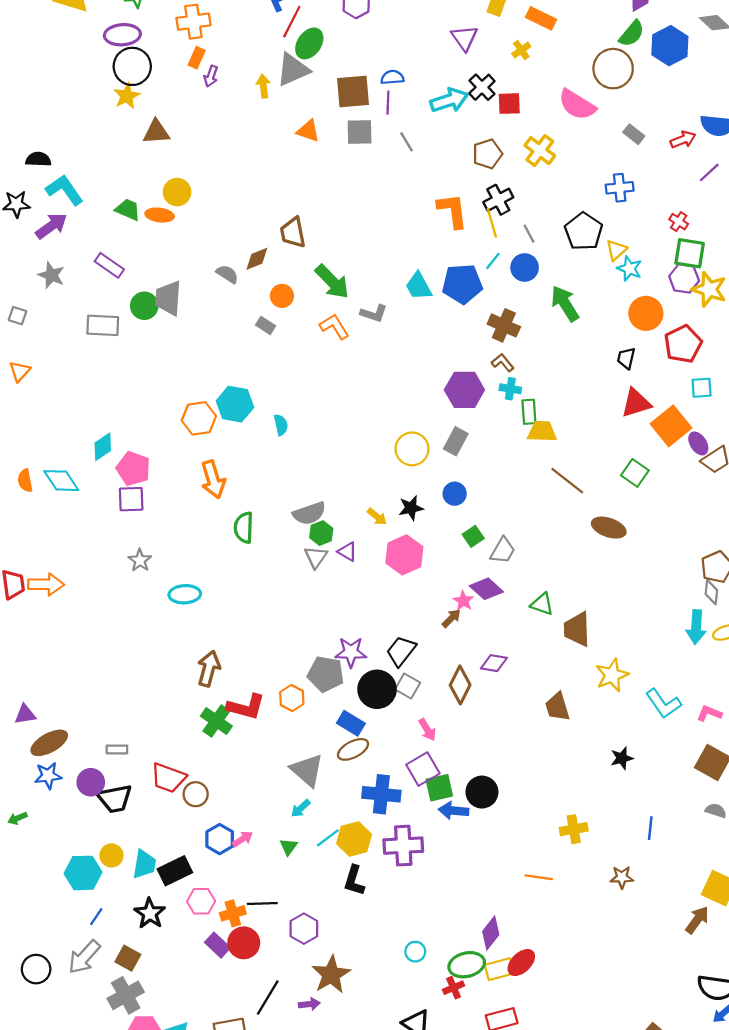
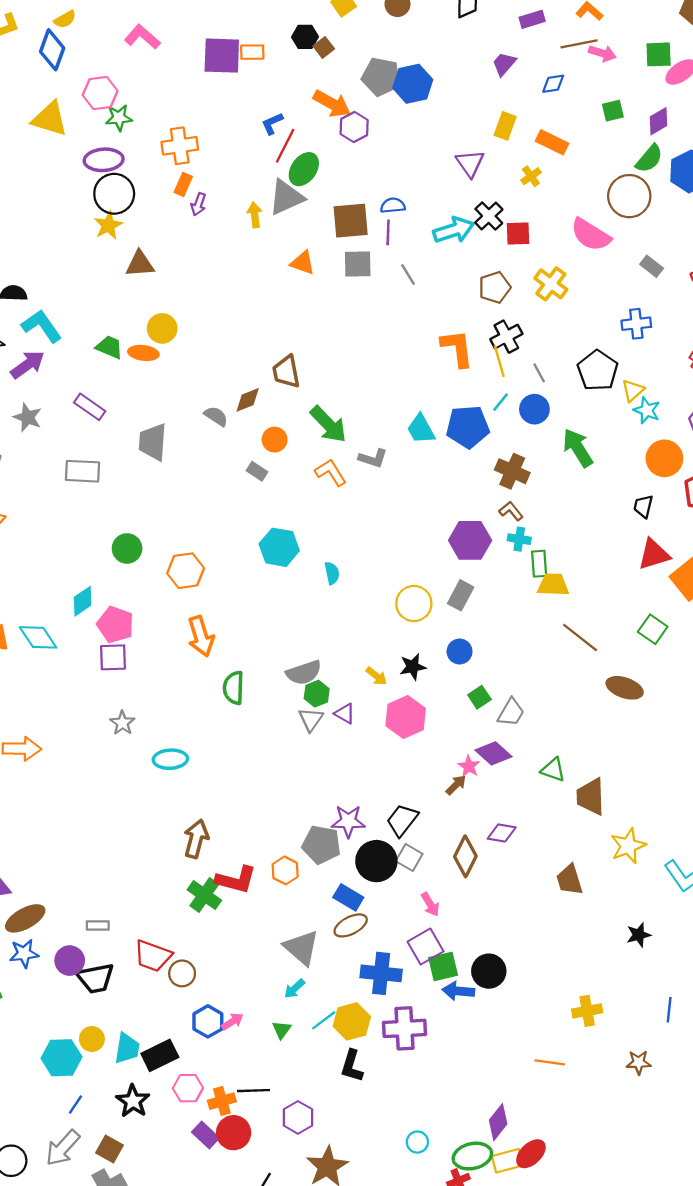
green circle: (144, 306) -> (127, 548), moved
cyan hexagon: (235, 404) -> (279, 547), moved
cyan semicircle: (281, 425) -> (332, 573), moved

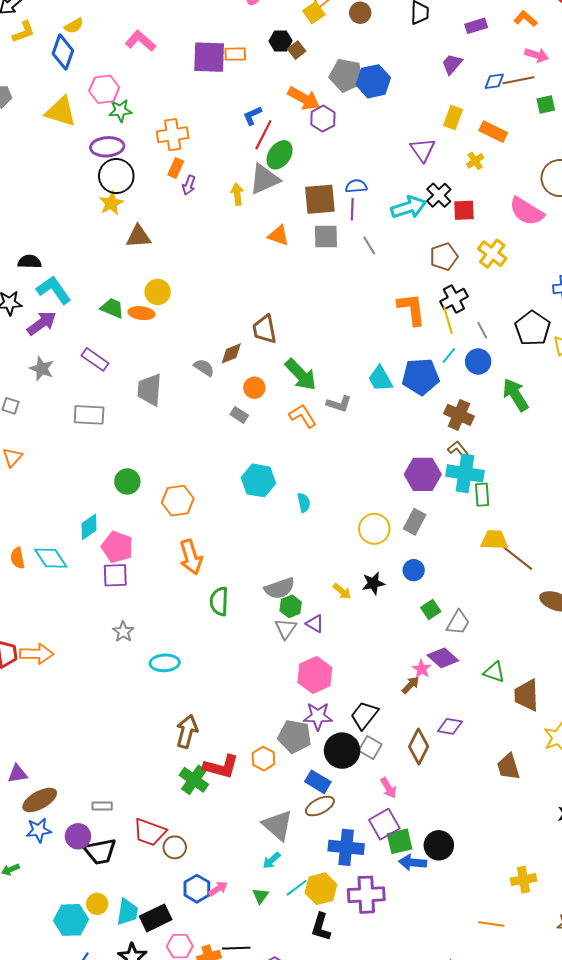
brown line: (579, 44) -> (518, 80), moved
cyan cross: (519, 539) -> (465, 473), size x1.8
yellow trapezoid: (553, 585) -> (494, 540), moved
pink hexagon: (406, 717) -> (315, 675), moved

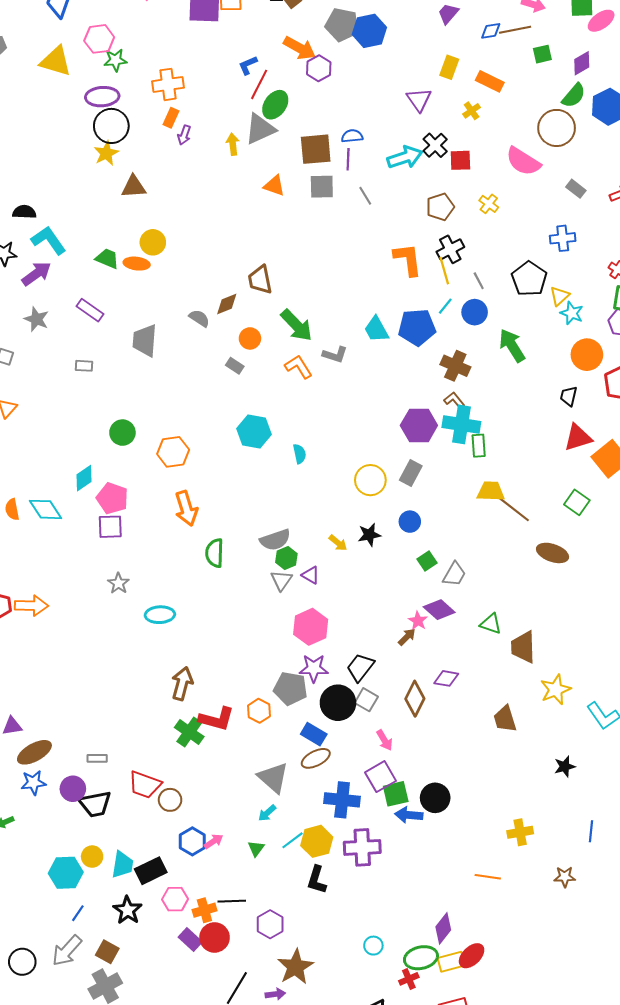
yellow cross: (492, 254) -> (489, 204), size x0.7
gray rectangle: (89, 415) -> (84, 366), size x0.6

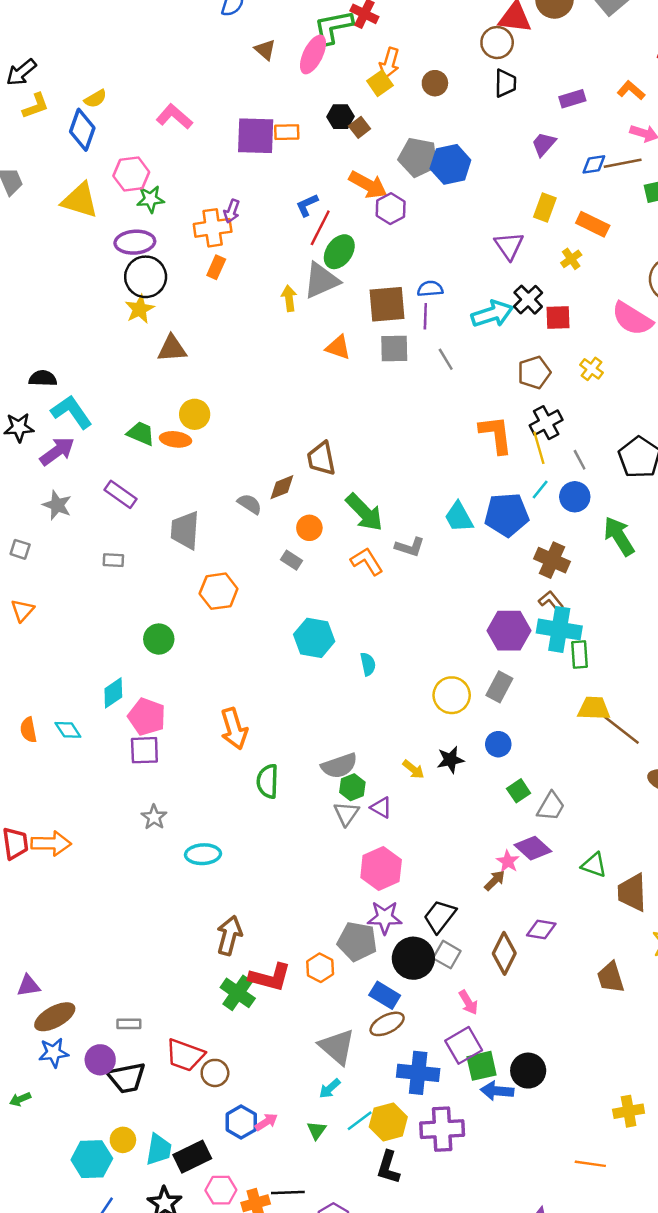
purple arrow: (184, 135) -> (232, 211), moved
orange hexagon: (173, 452) -> (219, 591), moved
cyan diamond: (46, 509) -> (68, 730), size x0.7

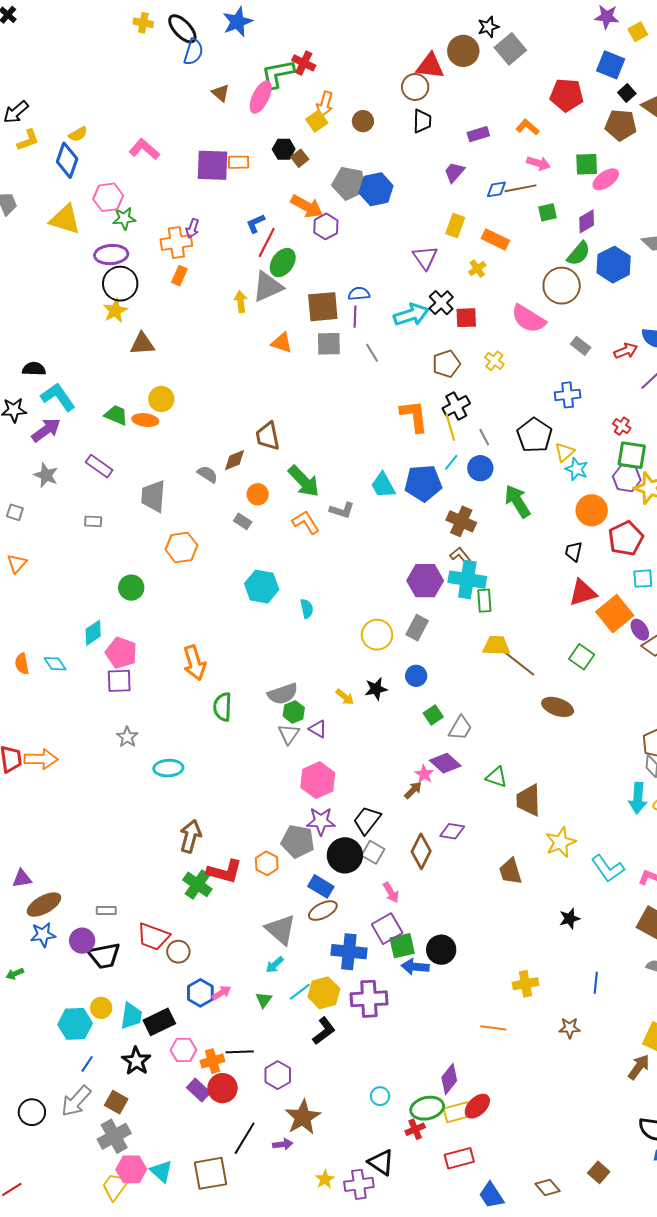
black L-shape: (388, 1167) -> (324, 1031), turned -144

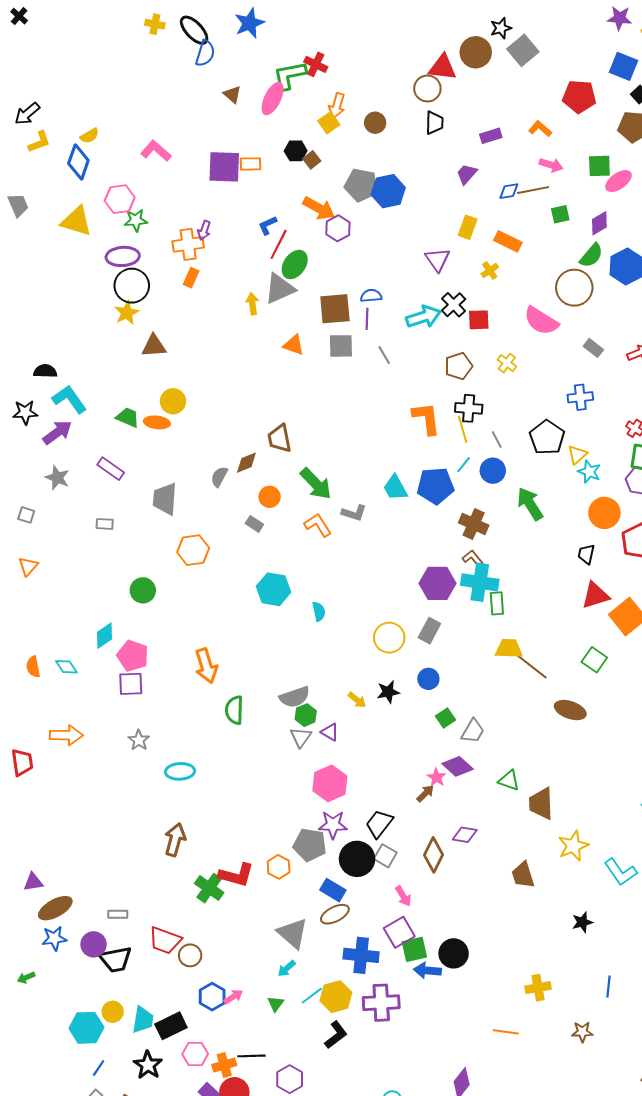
black cross: (456, 406) -> (469, 408), turned 32
gray semicircle: (207, 474) -> (219, 477), turned -95
orange arrow: (41, 759) -> (66, 735), moved
brown arrow: (190, 836) -> (175, 840), moved

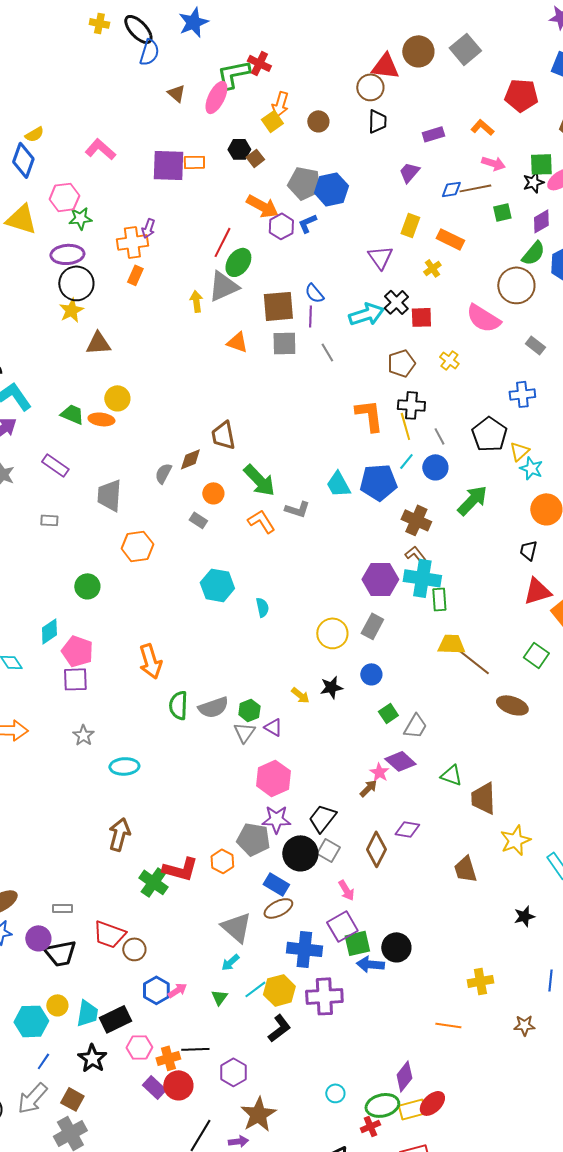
black star: (501, 28) -> (533, 182), moved
blue L-shape: (268, 225) -> (307, 223), moved
blue semicircle: (371, 296) -> (314, 293), turned -125
green arrow: (530, 504) -> (472, 500), turned 76
gray semicircle: (295, 697) -> (213, 707), moved

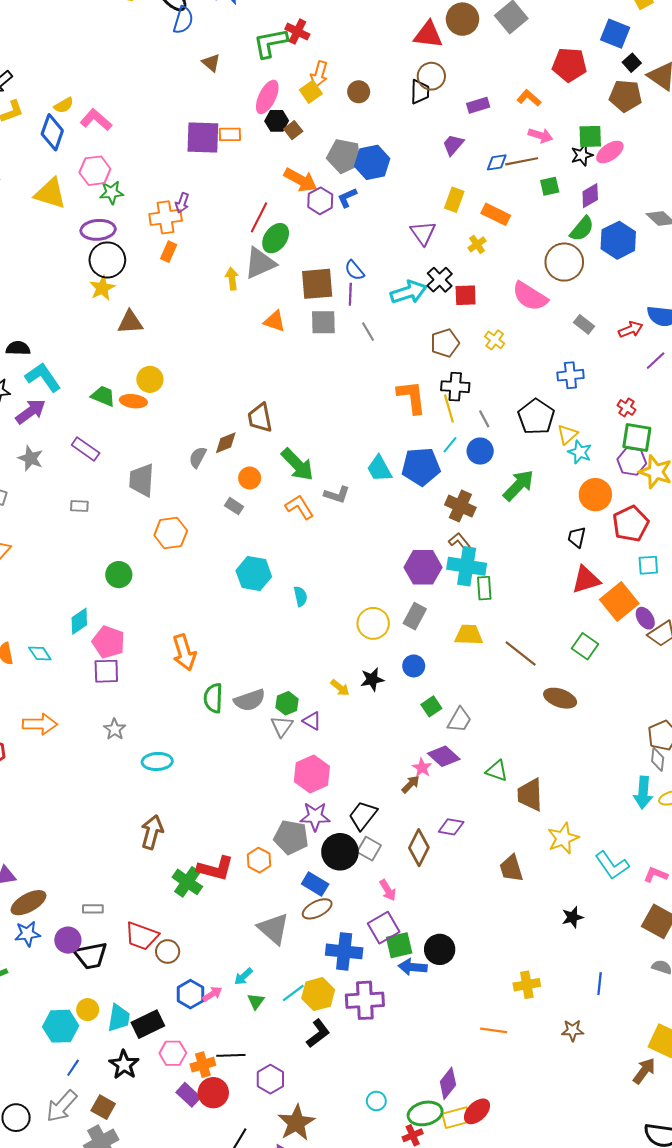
brown circle: (370, 87) -> (431, 76), moved
pink ellipse: (216, 97) -> (267, 97), moved
pink L-shape: (100, 149) -> (96, 120), moved
yellow trapezoid: (451, 644) -> (469, 635), moved
cyan arrow: (230, 962) -> (243, 976), moved

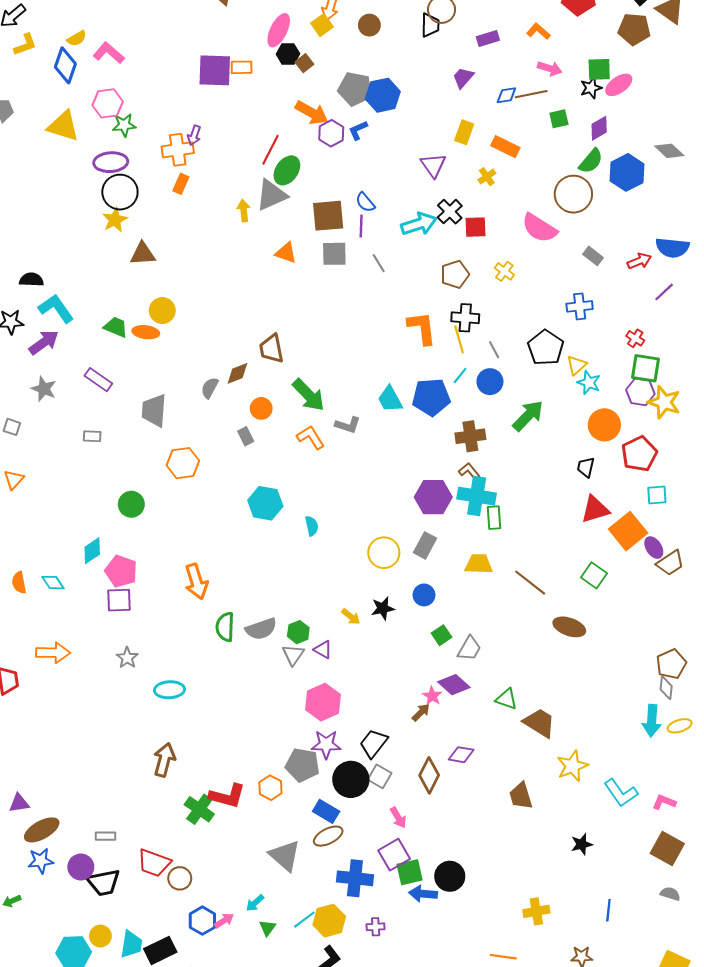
gray rectangle: (234, 506) -> (246, 436), turned 30
brown cross: (460, 506) -> (470, 436), turned -32
brown trapezoid: (530, 795) -> (539, 723), turned 124
purple cross: (365, 1000) -> (376, 927), size x0.5

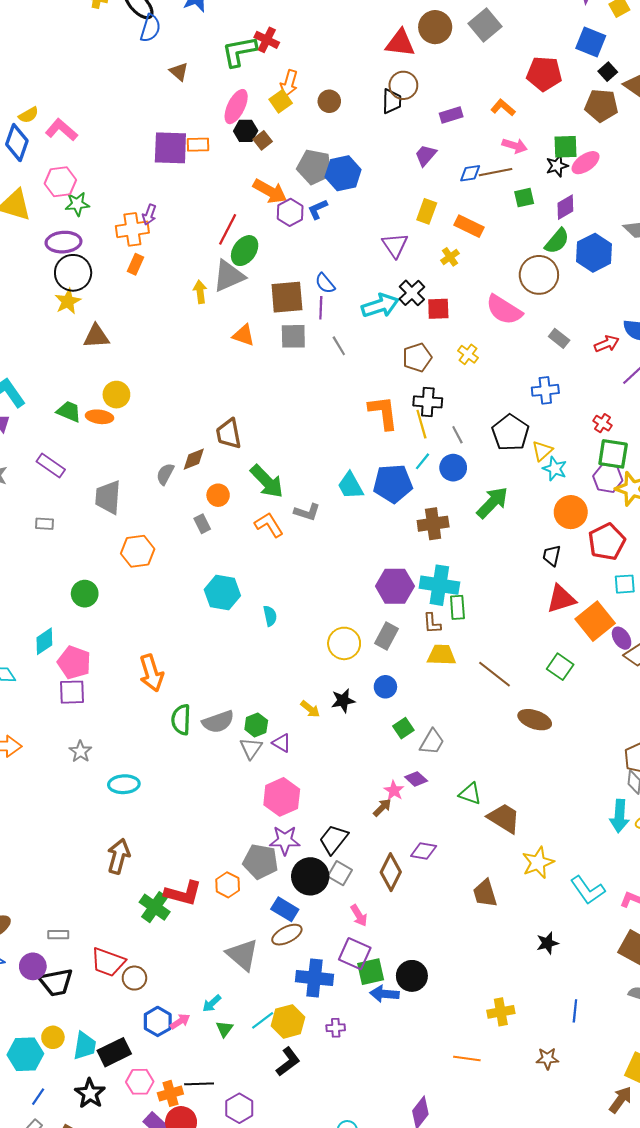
brown L-shape: (469, 471) -> (432, 623), moved, turned -145
purple diamond: (454, 685) -> (416, 779), size x0.7
purple square: (394, 855) -> (355, 954), turned -36

